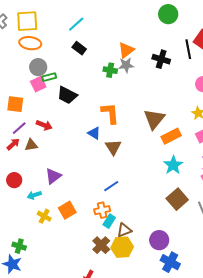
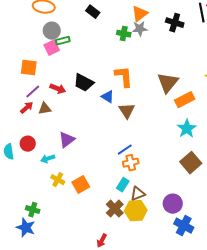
black trapezoid: (67, 95) -> (84, 83), moved
orange square: (67, 210) -> (81, 185), moved
orange cross: (102, 210) -> (131, 163), moved

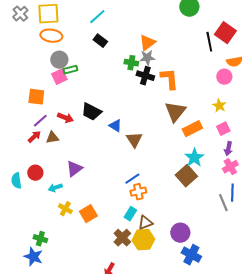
black cross: (175, 23) -> (145, 76), moved
orange L-shape: (124, 77) -> (169, 79), moved
brown square: (191, 163) -> (186, 176), moved

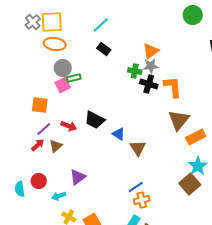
gray cross: (20, 14) -> (33, 22), moved
brown triangle: (52, 138) -> (56, 146), turned -32

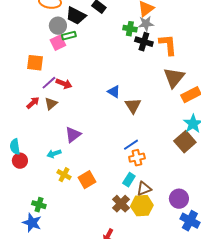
black trapezoid: (95, 120) -> (76, 16), moved
purple line: (44, 129) -> (49, 83), moved
red circle: (39, 181) -> (20, 161), moved

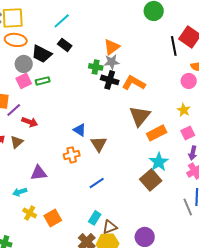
green rectangle: (69, 36) -> (43, 81), moved
orange L-shape: (168, 45) -> (134, 83), turned -55
purple line: (49, 83) -> (14, 110), moved
purple triangle: (73, 135) -> (39, 173), turned 30
orange cross: (137, 158) -> (72, 155), moved

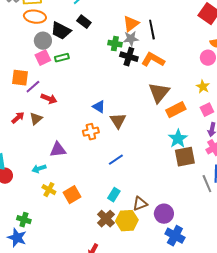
black line: (174, 46) -> (152, 30), moved
brown square: (151, 180) -> (185, 157), moved, turned 30
brown triangle: (110, 227) -> (140, 204), moved

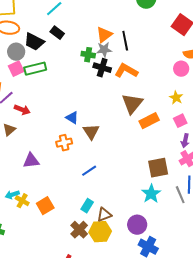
green rectangle: (62, 58) -> (35, 69), size x1.5
cyan star: (178, 139) -> (151, 194), moved
cyan arrow: (39, 169) -> (12, 195), moved
brown triangle: (140, 204) -> (104, 215), moved

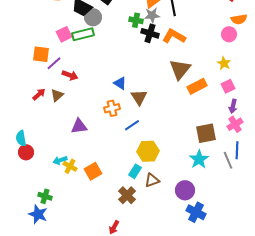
gray circle: (16, 52) -> (93, 17), moved
blue line: (89, 171) -> (132, 125), moved
yellow hexagon: (100, 232) -> (148, 151), moved

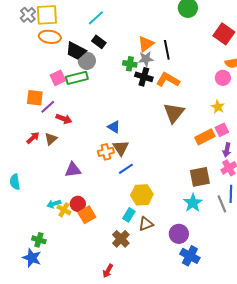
orange rectangle: (197, 86) -> (205, 137), moved
brown triangle: (139, 97) -> (121, 148), moved
red circle: (26, 152) -> (78, 204), moved

